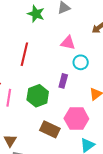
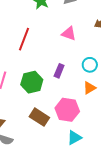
cyan circle: (81, 62) -> (90, 65), moved

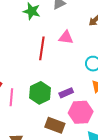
red line: (24, 39) -> (42, 48), moved
purple rectangle: (59, 71) -> (66, 93), moved, turned 56

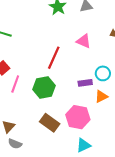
red line: (42, 48) -> (54, 58), moved
purple rectangle: (66, 93) -> (85, 83), moved

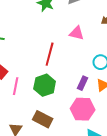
purple rectangle: (85, 83) -> (83, 83), moved, turned -48
brown rectangle: (50, 123) -> (43, 119), moved

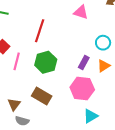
red line: (50, 54) -> (40, 31), moved

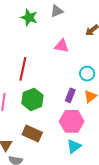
cyan triangle: (91, 116) -> (74, 146), moved

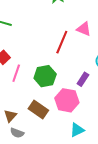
red line: (23, 69) -> (62, 42), moved
pink hexagon: (72, 121) -> (67, 100), moved

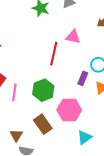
purple rectangle: (83, 79) -> (83, 78), moved
brown rectangle: (38, 110) -> (43, 124), turned 30

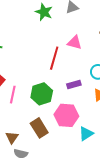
purple rectangle: (83, 78) -> (74, 84), moved, turned 48
cyan triangle: (84, 137) -> (86, 134), moved

